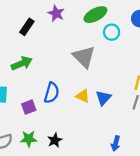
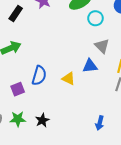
gray triangle: (84, 57) -> (102, 46), moved, size x0.7
blue triangle: (103, 98) -> (90, 66), moved, turned 42

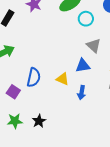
purple square: (18, 89) -> (13, 92), turned -32
blue arrow: (100, 123) -> (82, 93), moved

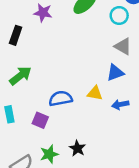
cyan circle: (86, 19) -> (119, 16), moved
blue semicircle: (34, 77) -> (61, 99), turned -102
blue arrow: (82, 93) -> (120, 105), turned 80

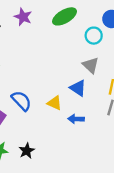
blue triangle: (115, 73) -> (78, 88), turned 42
blue semicircle: (61, 99) -> (21, 101), turned 45

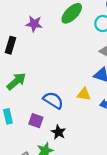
black star: (27, 151) -> (58, 132), moved

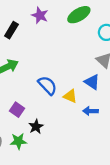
blue semicircle: (53, 100) -> (47, 85), moved

